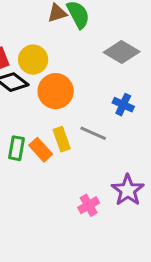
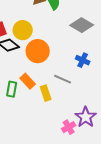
yellow rectangle: (62, 139) -> (46, 93), moved
orange rectangle: (41, 150) -> (28, 81), moved
pink cross: (89, 205) -> (69, 127), moved

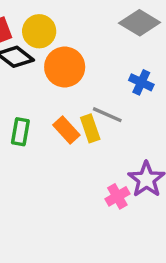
orange rectangle: (28, 81) -> (66, 130), moved
yellow rectangle: (46, 93) -> (90, 128), moved

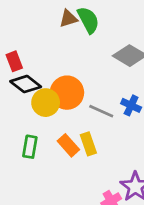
yellow circle: (39, 31) -> (46, 103), moved
gray line: (107, 115) -> (101, 111), moved

